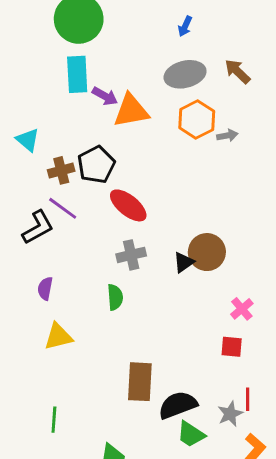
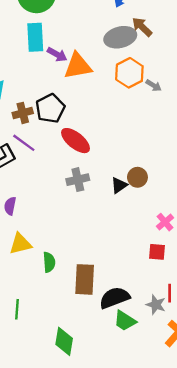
brown arrow: (237, 71) -> (142, 27), moved
gray arrow: (227, 136) -> (154, 85), turned 42
brown circle: (207, 252) -> (137, 177), size x0.7
green semicircle: (115, 297) -> (49, 262), moved
gray star: (230, 414) -> (156, 305), turned -30

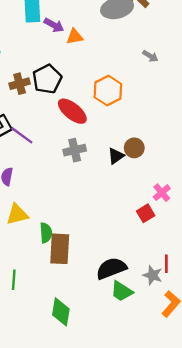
orange triangle: (78, 66) -> (75, 37), size x0.6
orange hexagon: (129, 73) -> (108, 91), moved
purple line: (24, 143) -> (22, 135), moved
red square: (157, 252) -> (146, 213), moved, turned -36
brown rectangle: (85, 279) -> (60, 249), moved

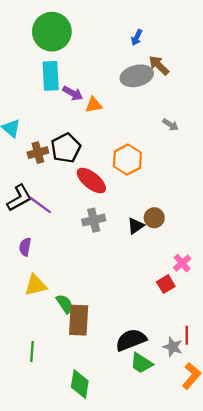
green semicircle: (46, 233) -> (65, 304), turned -30

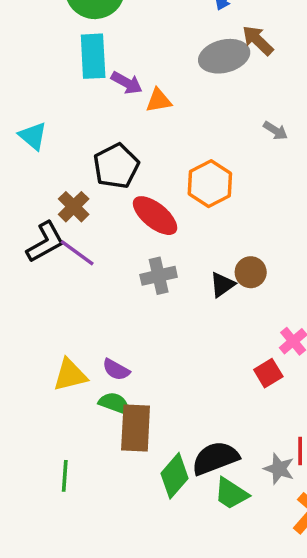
brown cross: (38, 153) -> (74, 207), moved, turned -30
purple semicircle: (25, 247) -> (116, 370), moved, turned -72
green semicircle: (65, 304) -> (114, 403), turned -36
green diamond: (80, 384) -> (175, 476), moved, turned 32

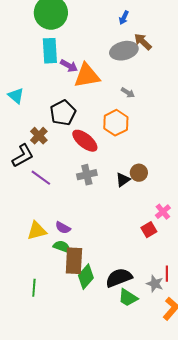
orange triangle: (159, 100) -> (87, 76), size x1.8
gray arrow: (275, 131) -> (128, 93), moved
purple line: (77, 253) -> (41, 178), moved
green diamond: (175, 476) -> (86, 277), moved

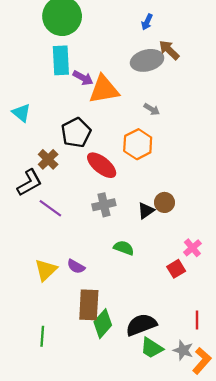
yellow triangle: (37, 231) -> (46, 270), turned -30
green semicircle: (62, 247) -> (124, 248), moved
gray star: (155, 284) -> (183, 350), moved

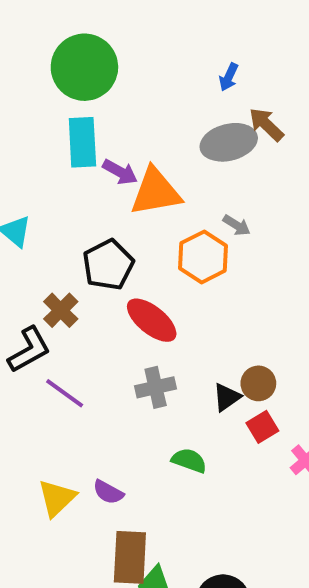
orange hexagon: (138, 144) -> (203, 257), moved
red square: (176, 269) -> (262, 427), moved

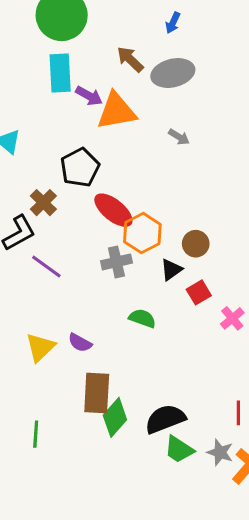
brown arrow: (266, 125) -> (130, 59), moved
orange hexagon: (203, 257) -> (142, 233), moved
brown circle: (258, 383) -> (196, 244), moved

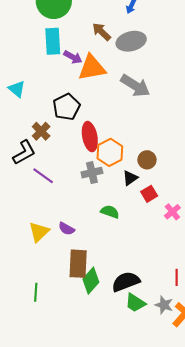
gray arrow: (179, 137) -> (135, 86), size x2.0
red ellipse: (113, 210) -> (90, 137), turned 40

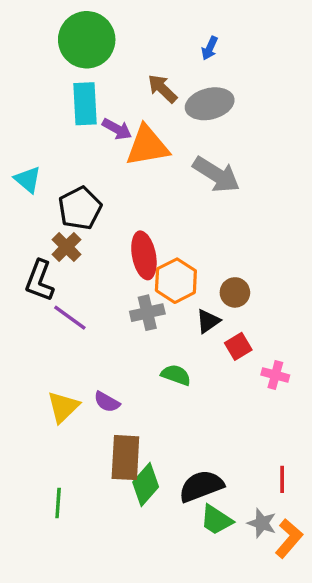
black pentagon: (66, 107) -> (80, 208), moved
black L-shape: (24, 152) -> (39, 281), turned 140
pink cross: (172, 212) -> (275, 375), turned -35

